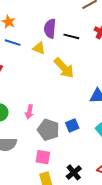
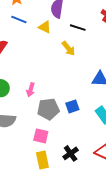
black line: (71, 36) -> (78, 28), moved
yellow arrow: (64, 68) -> (68, 48), size x0.7
gray pentagon: (48, 130) -> (48, 109), turned -30

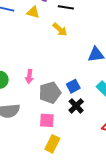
black cross: (71, 153) -> (76, 106), moved
yellow rectangle: (42, 160) -> (52, 144), turned 48

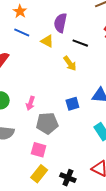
blue square: (73, 86) -> (72, 104), moved
black cross: (76, 106) -> (68, 178), moved, turned -35

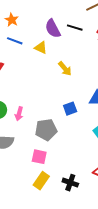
purple semicircle: (60, 23) -> (53, 29), turned -36
black line: (80, 43) -> (75, 28), moved
pink arrow: (30, 103) -> (19, 114), moved

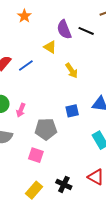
blue line: (15, 41) -> (26, 65), moved, turned -63
yellow rectangle: (41, 181) -> (34, 190), moved

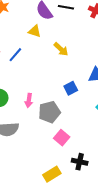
pink arrow: (21, 110) -> (29, 100), moved
pink square: (36, 155) -> (62, 138), moved, turned 35
yellow rectangle: (34, 190) -> (52, 174), turned 30

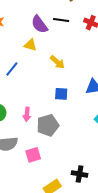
blue square: (71, 88) -> (61, 94), moved, turned 32
pink square: (62, 138) -> (33, 155), moved, turned 35

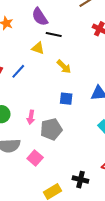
black line: (61, 20) -> (54, 34), moved
purple semicircle: (39, 24) -> (40, 17), moved
pink square: (33, 155) -> (35, 158), turned -35

